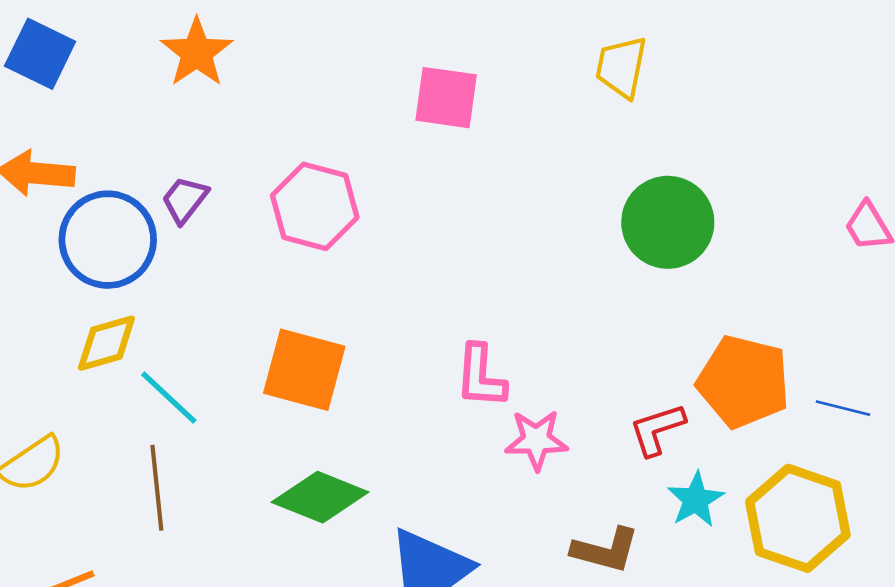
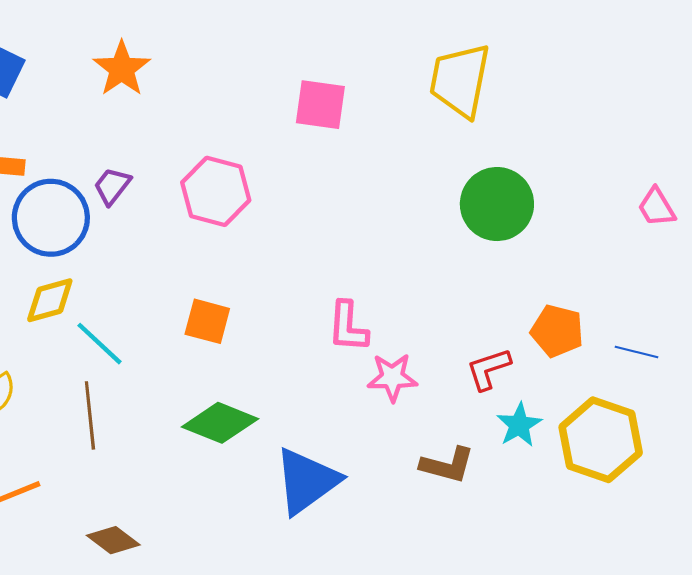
yellow trapezoid: (621, 67) -> (460, 80), size x1.5
orange square: (304, 370) -> (207, 321), size x0.7
orange pentagon: (743, 382) -> (557, 331), size x0.7

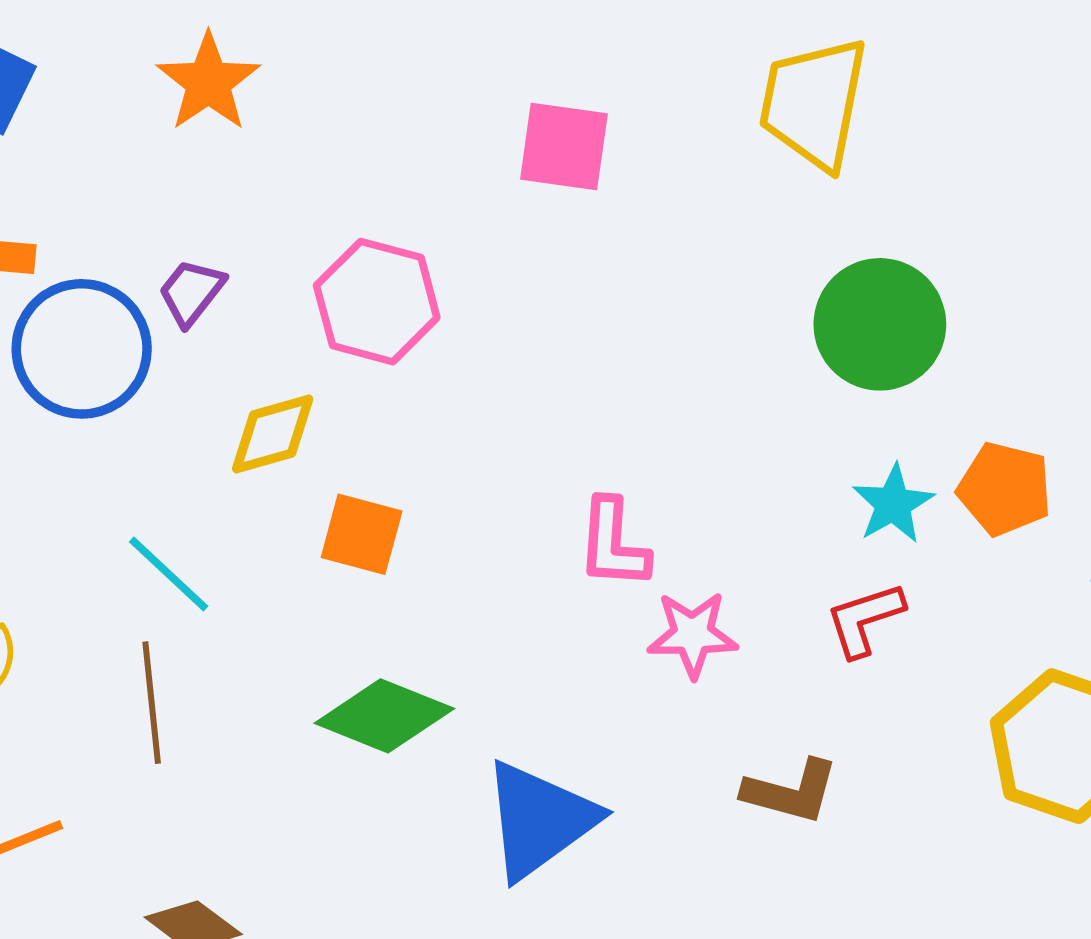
yellow diamond: (50, 300) -> (273, 434), moved
orange pentagon: (557, 331) -> (1005, 489), moved
cyan star: (519, 425) -> (893, 504), moved

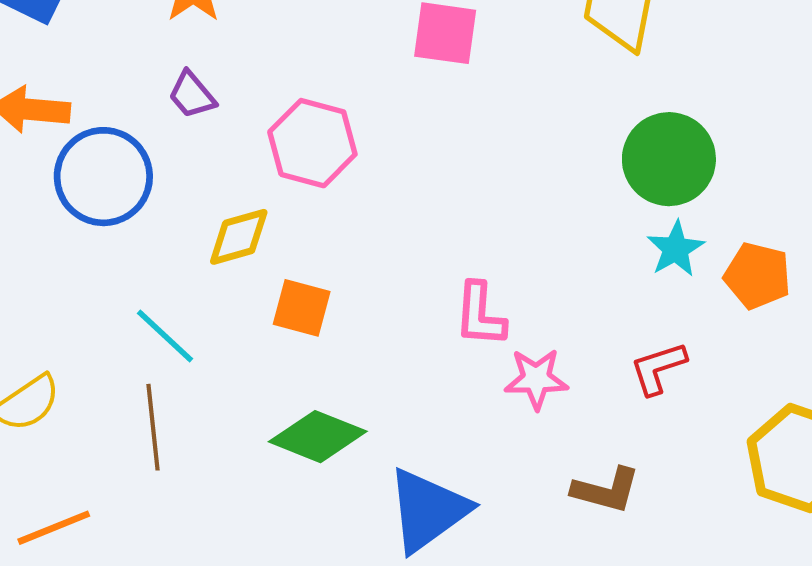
purple trapezoid: (191, 292) -> (192, 95), moved, turned -78
cyan star: (893, 504) -> (676, 249), moved

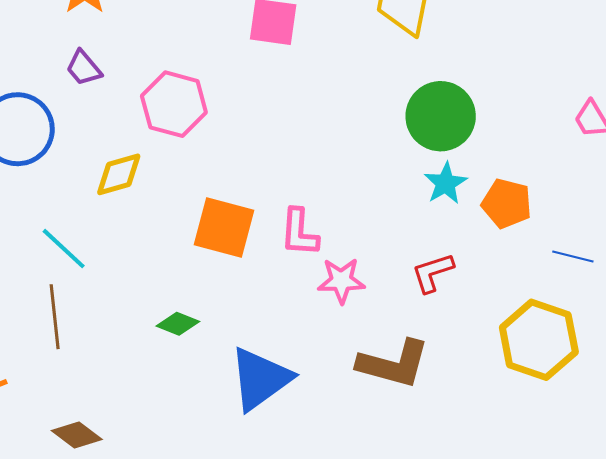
orange square: (302, 308) -> (224, 227), moved, size x1.4
green diamond: (318, 437) -> (178, 324), size x0.6
brown L-shape: (606, 490) -> (393, 364), size x1.4

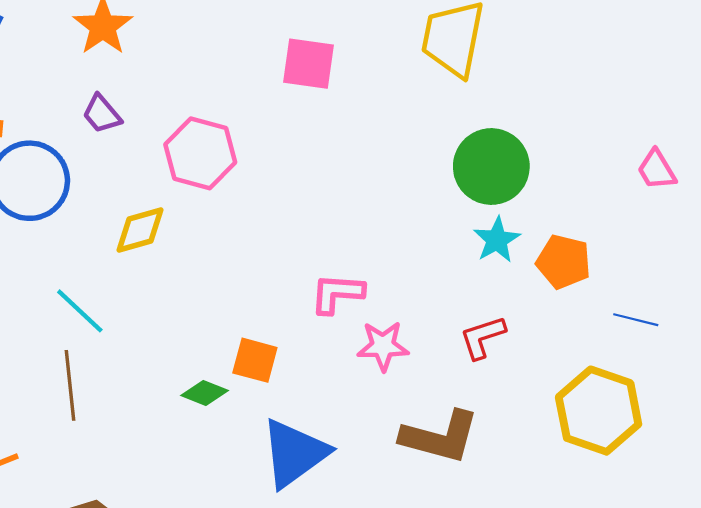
orange square: (224, 227) -> (255, 360), moved, size x0.7
pink L-shape: (299, 232) -> (337, 293), turned 90

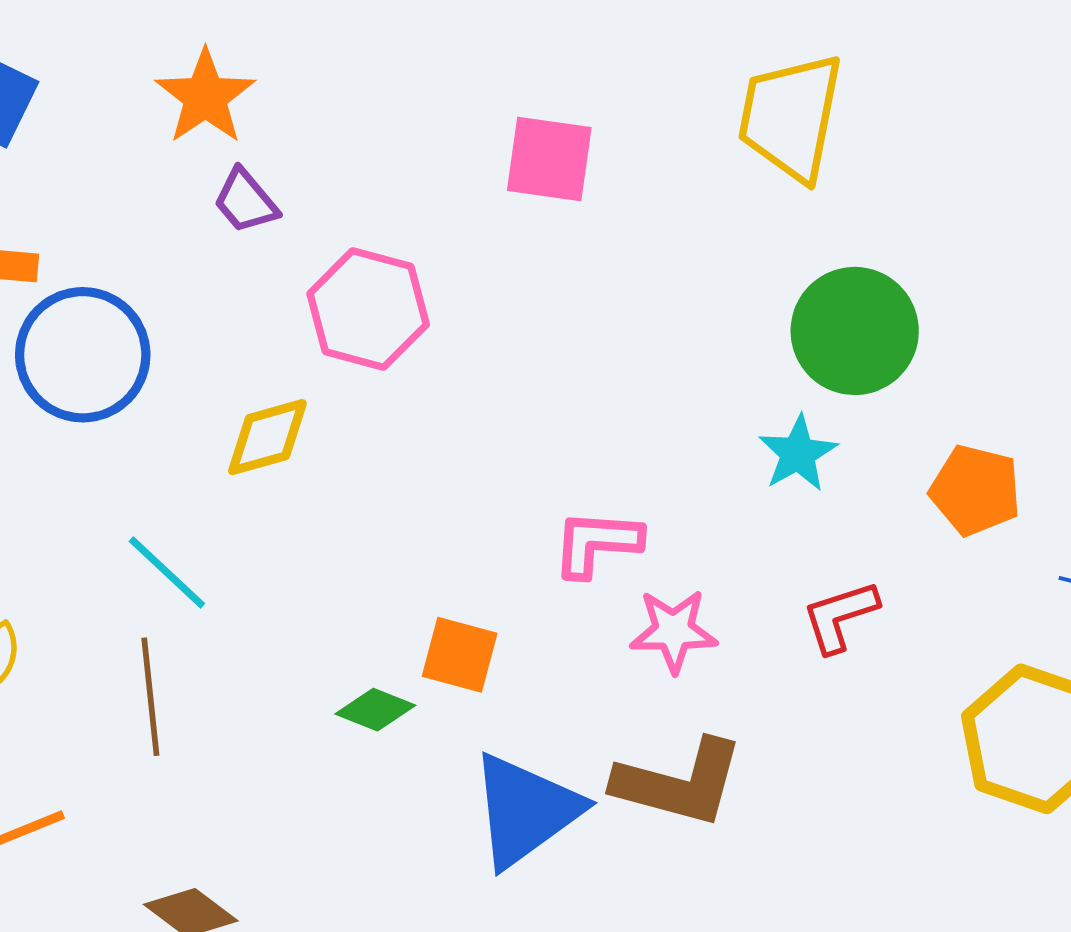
purple trapezoid: (102, 114) -> (246, 201), moved
cyan star: (497, 240) -> (798, 454), moved
brown L-shape: (440, 437) -> (679, 783), moved

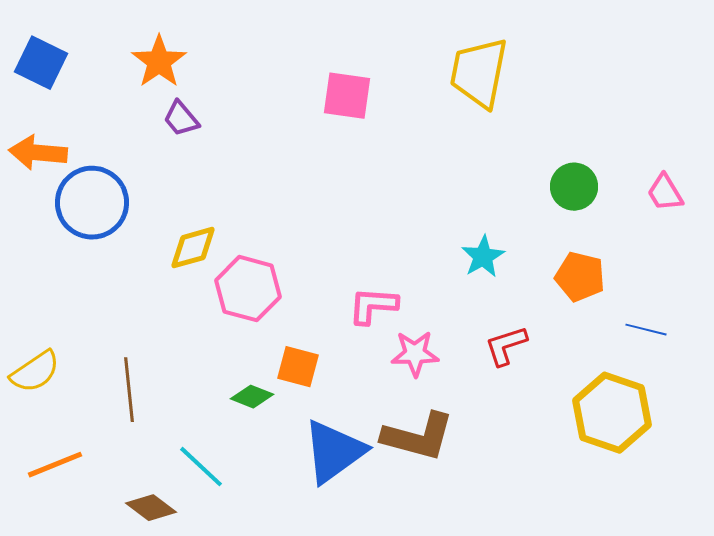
pink hexagon: (368, 309) -> (248, 289), moved
green circle: (855, 331) -> (574, 187), moved, size x0.7
cyan line: (167, 572) -> (201, 467), moved

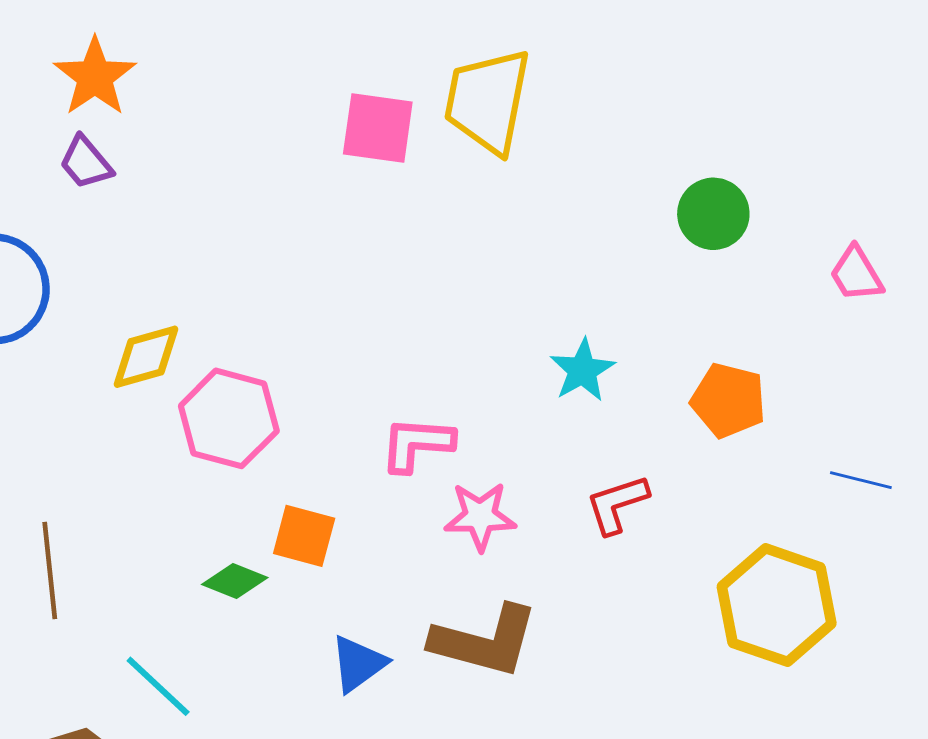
yellow trapezoid: (479, 73) -> (488, 101), moved
purple trapezoid: (181, 119) -> (86, 163), moved
green circle: (574, 187) -> (713, 214), moved
blue line: (646, 330) -> (861, 480), moved
blue triangle: (334, 452) -> (358, 664), size x0.6

